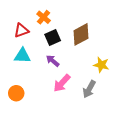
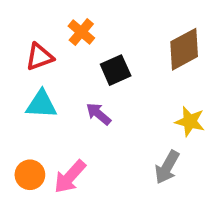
brown diamond: (81, 34) -> (184, 49), moved
black square: (53, 37) -> (116, 70), moved
pink arrow: (62, 83) -> (70, 177), moved

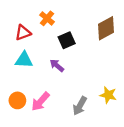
yellow star: (190, 121) -> (108, 95), moved
gray arrow: (167, 167) -> (80, 106), moved

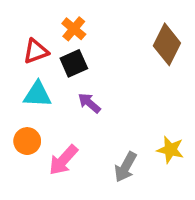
brown diamond: (106, 28) -> (167, 44), turned -35
black square: (67, 40) -> (74, 63), moved
orange circle: (17, 100) -> (27, 141), moved

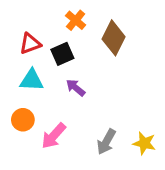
orange cross: (74, 29) -> (76, 20), moved
brown diamond: (167, 44) -> (114, 38), moved
yellow star: (170, 150) -> (144, 143), moved

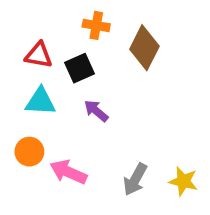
orange cross: (76, 20) -> (96, 25), turned -30
red triangle: (30, 44) -> (39, 55), turned 30
pink arrow: (54, 136) -> (68, 172), turned 72

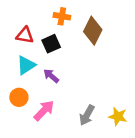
cyan triangle: (41, 102) -> (26, 65), turned -36
purple arrow: (96, 111) -> (51, 76), moved
pink arrow: (68, 172) -> (44, 110), turned 110

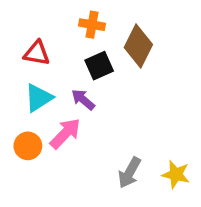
black square: (51, 44) -> (99, 66), moved
purple arrow: (51, 76) -> (83, 100), moved
pink arrow: (44, 110) -> (65, 133), moved

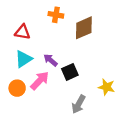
brown diamond: (138, 46) -> (84, 28), turned 40
black square: (99, 66) -> (70, 72), moved
yellow star: (176, 174) -> (107, 87), moved

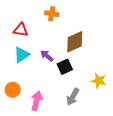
brown diamond: (84, 28) -> (75, 42), moved
pink arrow: (40, 81) -> (37, 101), moved, turned -30
orange circle: (17, 88) -> (13, 90), moved

